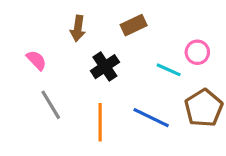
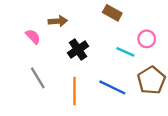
brown rectangle: (134, 25) -> (112, 13), moved, turned 54
brown arrow: (78, 28) -> (58, 21), turned -102
pink semicircle: (36, 60) -> (33, 36), moved

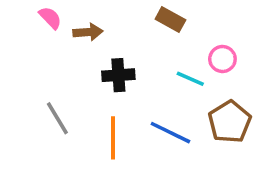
pink semicircle: (33, 36) -> (50, 18), moved
black cross: (78, 50) -> (118, 75), turned 30

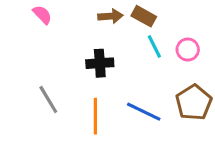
brown arrow: (88, 32) -> (110, 16), moved
cyan line: (190, 79) -> (154, 46), moved, turned 40

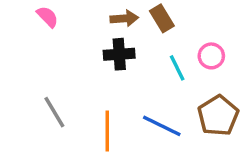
brown rectangle: (144, 16) -> (162, 18), turned 30
cyan line: (154, 46) -> (177, 68), moved
black cross: (100, 63) -> (119, 54), moved

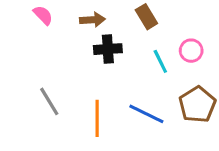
brown arrow: (124, 18) -> (92, 20), moved

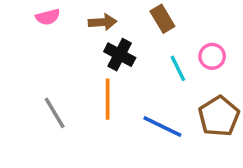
pink semicircle: (43, 15) -> (48, 17), turned 120
black cross: (108, 49) -> (120, 55), turned 32
orange line: (97, 118) -> (108, 99), moved

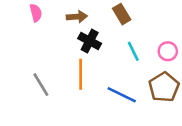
pink semicircle: (48, 17) -> (36, 13), turned -90
pink circle: (212, 56) -> (168, 51), moved

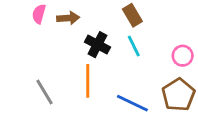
pink semicircle: (36, 13) -> (39, 14), turned -150
brown arrow: (77, 17) -> (68, 18), moved
cyan line: (133, 51) -> (134, 46), moved

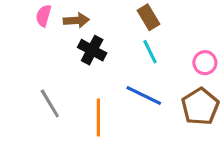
black cross: (98, 45) -> (92, 50), moved
orange line: (88, 81) -> (98, 117), moved
blue line: (132, 103) -> (144, 96), moved

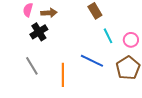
black cross: (92, 50) -> (39, 32), moved, turned 30
cyan line: (150, 52) -> (108, 36), moved

